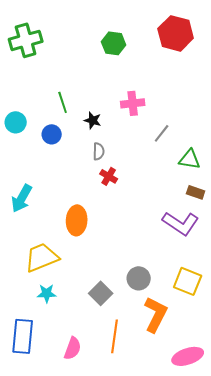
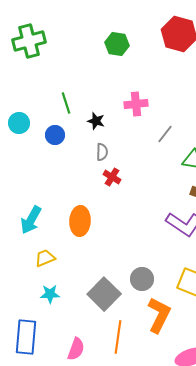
cyan arrow: (22, 198) -> (31, 220), moved
yellow trapezoid: (42, 257) -> (45, 258), size x0.6
gray square: (101, 293) -> (104, 294), size x1.4

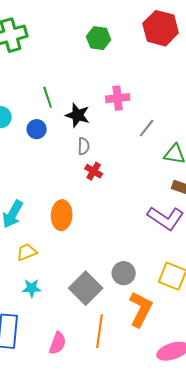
black star: (96, 121) -> (78, 115), size x1.4

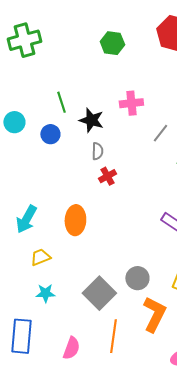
red cross: (94, 171) -> (107, 176), turned 30

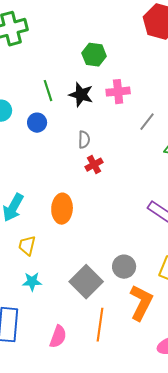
green hexagon: (112, 43) -> (94, 55), moved
black star: (91, 120) -> (81, 95), moved
yellow trapezoid: (40, 257) -> (27, 246), turned -55

